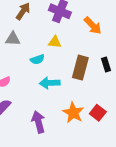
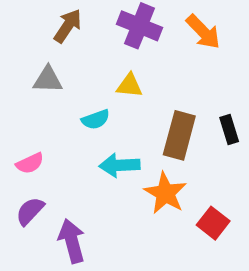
orange arrow: (93, 26) -> (203, 32), moved
orange star: (73, 113) -> (165, 193), moved
purple arrow: (38, 122) -> (72, 241), moved

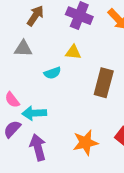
pink semicircle: (30, 163) -> (12, 100), turned 77
cyan arrow: (120, 165) -> (34, 113), moved
orange star: (165, 193) -> (85, 142), moved, turned 30

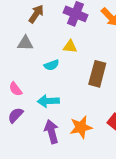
cyan arrow: (34, 113) -> (48, 101), moved
purple arrow: (38, 147) -> (52, 132), moved

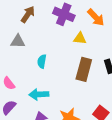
yellow triangle: (70, 47) -> (80, 38), moved
cyan semicircle: (52, 65) -> (42, 61), turned 120

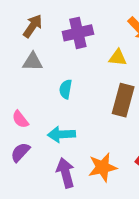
brown arrow: (28, 14) -> (33, 26), moved
purple cross: (64, 14) -> (78, 33), moved, turned -35

